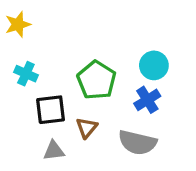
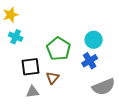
cyan cross: (26, 74) -> (16, 37), moved
gray semicircle: (137, 142) -> (104, 87), moved, turned -35

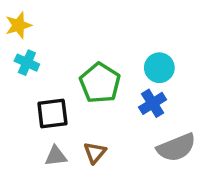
brown triangle: (53, 78) -> (95, 153), moved

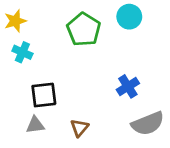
cyan circle: (159, 68) -> (129, 17), moved
green pentagon: (100, 83) -> (84, 29), moved
gray triangle: (56, 156) -> (35, 125), moved

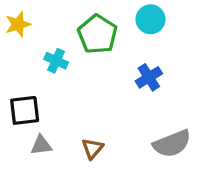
cyan cross: (22, 52) -> (56, 61), moved
blue cross: (128, 86) -> (149, 77), moved
black square: (44, 95) -> (25, 110), moved

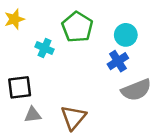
cyan circle: (150, 19) -> (126, 35), moved
gray semicircle: (172, 144) -> (136, 90), moved
brown triangle: (93, 149) -> (73, 117), size x1.5

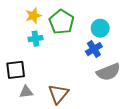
yellow star: (14, 19) -> (33, 16), moved
cyan cross: (45, 48) -> (35, 39), turned -32

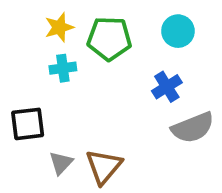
green pentagon: (62, 22) -> (109, 38), turned -30
cyan circle: (100, 28) -> (178, 31), moved
gray triangle: (26, 92) -> (61, 163), moved, turned -40

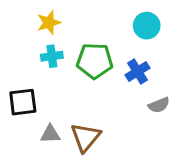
green pentagon: (109, 38) -> (95, 61), moved
gray semicircle: (193, 128) -> (159, 105), size x0.6
gray triangle: (61, 163) -> (50, 134), turned 45

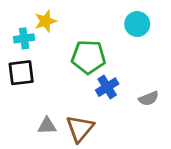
cyan cross: (52, 56) -> (24, 38), moved
blue cross: (137, 71) -> (107, 87), moved
black square: (23, 102) -> (21, 73), moved

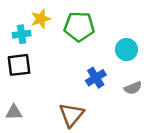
cyan circle: (137, 24) -> (127, 50), moved
green pentagon: (88, 57) -> (79, 27), moved
gray triangle: (47, 126) -> (14, 112), moved

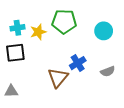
yellow star: (41, 19) -> (38, 32), moved
cyan circle: (127, 50) -> (104, 31), moved
brown triangle: (71, 115) -> (58, 78), moved

